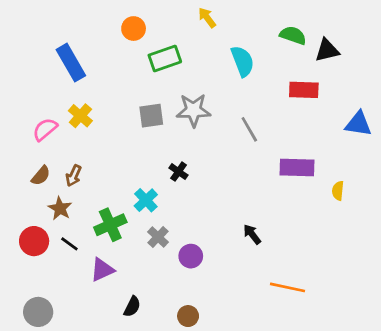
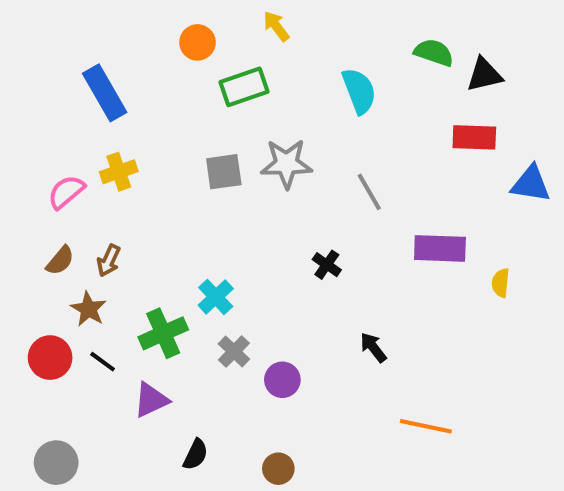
yellow arrow: (207, 18) -> (276, 26), moved
red rectangle: (304, 90) -> (474, 137), moved
yellow cross: (80, 116) -> (119, 172), turned 30
black cross: (178, 172) -> (327, 265), moved

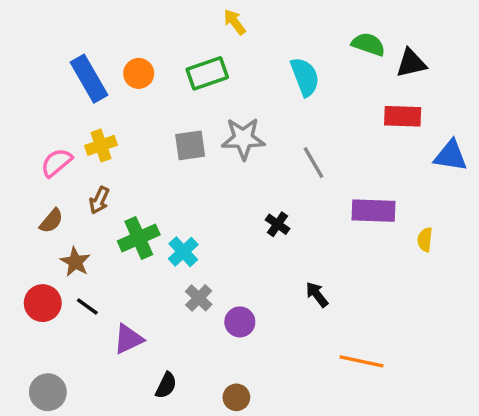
orange circle: (198, 42) -> (139, 73), moved
brown arrow: (109, 261) -> (99, 200), moved
green cross: (163, 333) -> (139, 238), moved

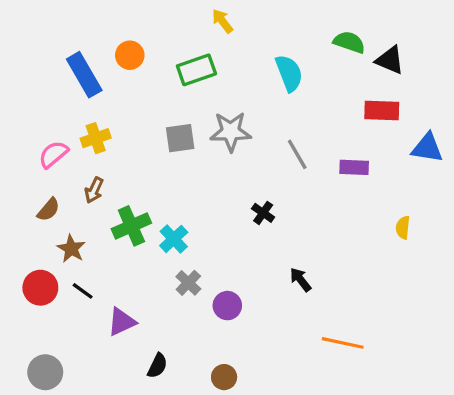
black triangle: (411, 63) -> (390, 60), turned 36
orange circle: (139, 73) -> (130, 55), moved
purple rectangle: (374, 211) -> (354, 167), moved, size x0.7

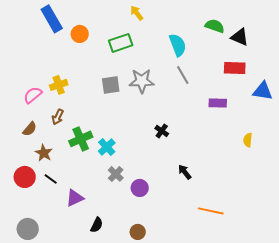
blue rectangle: (84, 75) -> (52, 19), moved
gray line: (297, 154) -> (183, 75), moved

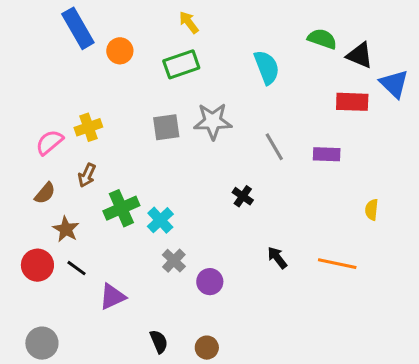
yellow arrow: (137, 13) -> (189, 22), moved
gray line: (183, 75) -> (274, 147), moved
blue triangle: (263, 91) -> (394, 84), moved, turned 35
orange line: (211, 211) -> (337, 264), moved
black semicircle: (97, 225) -> (159, 342), moved, turned -49

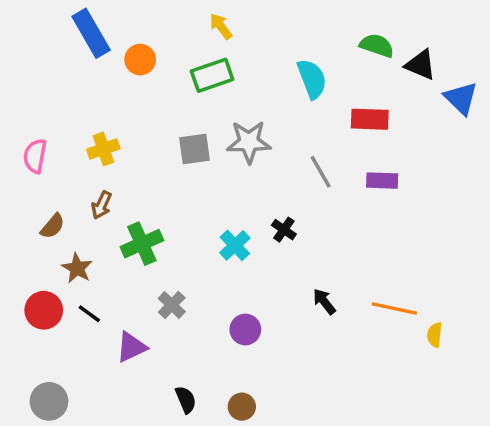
red rectangle: (352, 102) -> (370, 119), moved
pink semicircle: (49, 142) -> (35, 156), moved, turned -40
yellow semicircle: (372, 210) -> (435, 335), moved
cyan cross: (160, 220) -> (235, 245), moved
gray cross: (174, 261) -> (172, 305), moved

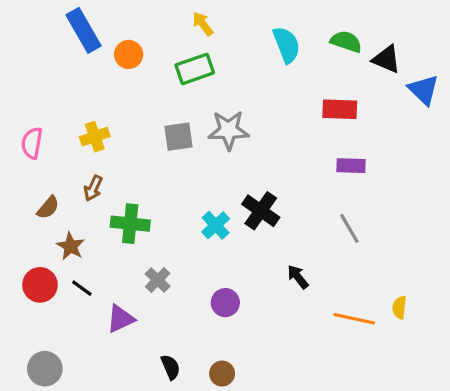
cyan semicircle: (312, 79) -> (287, 45), moved
gray line: (321, 172) -> (349, 228), moved
black cross: (284, 230) -> (261, 211), size x1.6
green cross: (142, 244) -> (130, 224), turned 30
orange line: (394, 308) -> (354, 319), moved

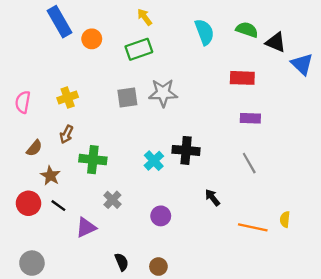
black cross: (261, 211) -> (186, 150), turned -30

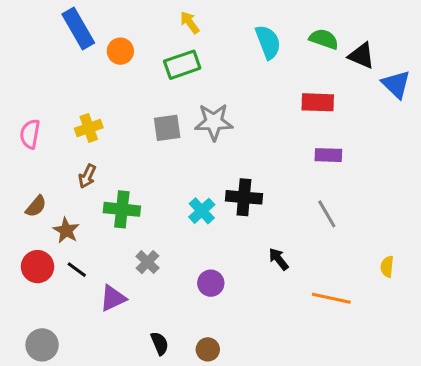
brown semicircle: (34, 148) -> (36, 206), moved
yellow semicircle: (285, 219) -> (387, 267), moved

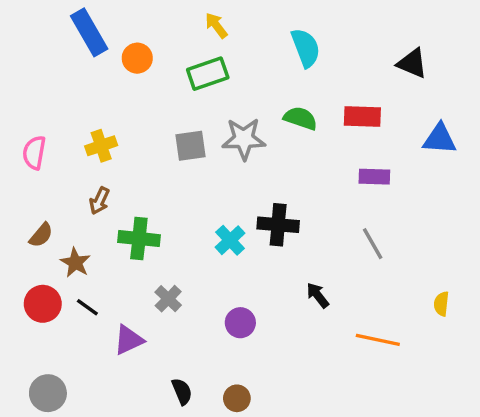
green semicircle: (324, 39) -> (300, 118), moved
blue triangle: (396, 84) -> (440, 139), moved, turned -40

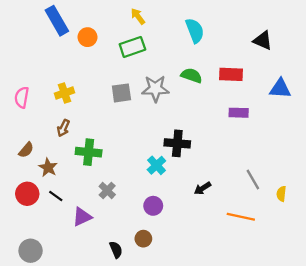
cyan cross: (230, 240) -> (156, 165), moved
gray line: (373, 244) -> (253, 180), moved
black arrow: (318, 295) -> (202, 188), turned -84
brown circle: (237, 398) -> (143, 239), moved

